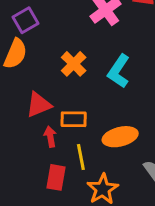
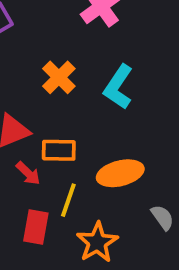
red arrow: (50, 137) -> (28, 173), turned 144
yellow line: (81, 157) -> (68, 200), turned 30

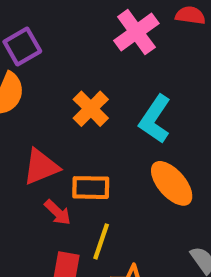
orange ellipse: (120, 173) -> (172, 183), moved, turned 63

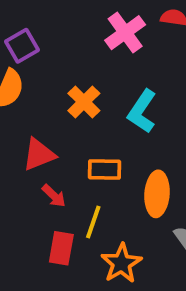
orange ellipse: (172, 183) -> (157, 194), moved, turned 45
orange rectangle: (91, 188) -> (104, 169), moved

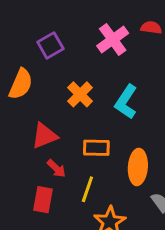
purple square: (22, 46) -> (50, 45), moved
red rectangle: (61, 248) -> (43, 200), moved

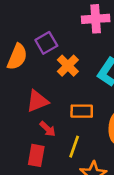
pink cross: (113, 39) -> (96, 19), turned 32
purple square: (50, 45) -> (46, 43), moved

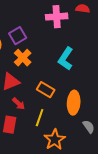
orange cross: (68, 66) -> (23, 58), moved
orange rectangle: (82, 111) -> (46, 90), turned 30

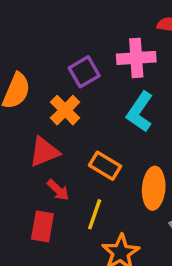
pink cross: (57, 17) -> (136, 58), moved
purple square: (18, 36) -> (84, 72), moved

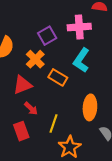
orange rectangle: (105, 166) -> (58, 77), moved
red rectangle: (42, 226) -> (21, 131), turned -30

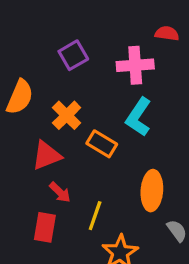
purple square: (47, 36) -> (73, 55), moved
red rectangle: (21, 131) -> (45, 227), turned 30

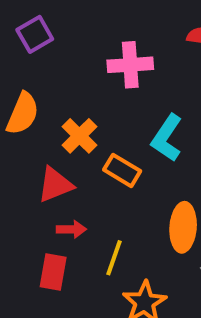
purple square: (73, 55) -> (35, 34), moved
pink cross: (135, 65) -> (130, 65), moved
red arrow: (60, 192) -> (71, 229), turned -45

